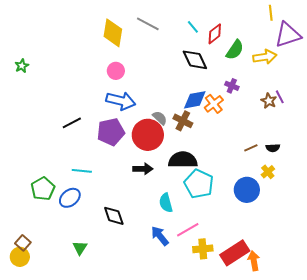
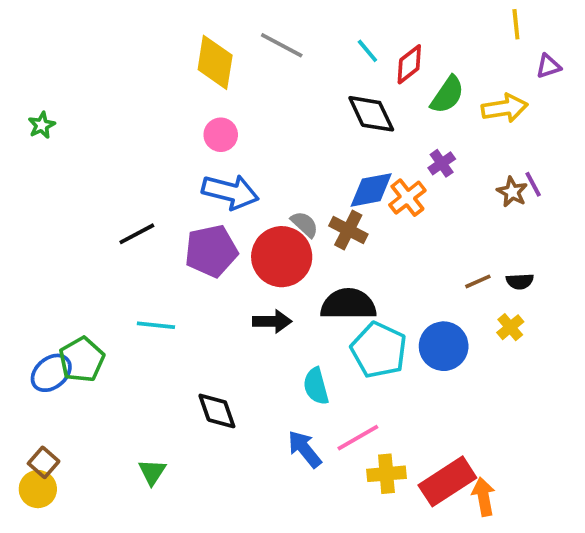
purple triangle: (288, 35) -> (548, 66), size x0.5
purple cross: (232, 86) -> (442, 163), turned 32
blue circle: (247, 190) -> (444, 346), moved
blue ellipse: (70, 198) -> (51, 373), moved

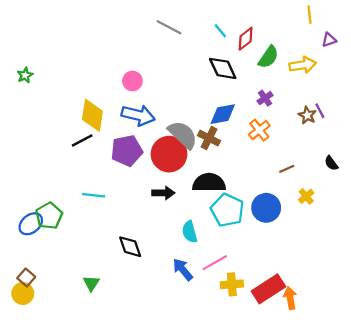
yellow diamond: (215, 62) -> (92, 115), moved
orange cross: (407, 198) -> (259, 130), moved
gray semicircle: (305, 224) -> (183, 135), size x1.8
black semicircle: (520, 281) -> (331, 163), moved, turned 56

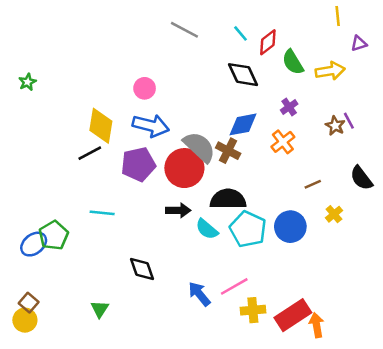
green semicircle: (268, 57) -> (293, 62), turned 115
black semicircle: (331, 163) -> (361, 178), size x1.5
cyan semicircle: (190, 232) -> (207, 229), moved, turned -35

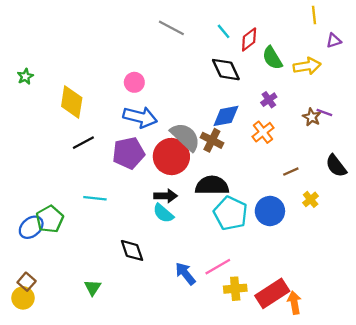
purple line: (349, 121) -> (324, 112), turned -42
yellow diamond: (101, 126) -> (72, 102), moved
cyan semicircle: (207, 229) -> (163, 213), moved

